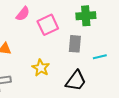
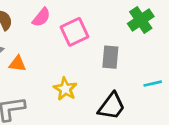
green cross: (86, 16) -> (141, 20), moved, turned -30
cyan line: (100, 57) -> (153, 84), moved

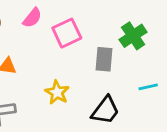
green cross: (141, 20) -> (133, 36), moved

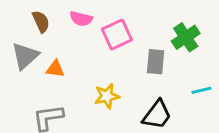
pink semicircle: (32, 18) -> (81, 19), turned 65
yellow star: (57, 92) -> (107, 96), turned 30

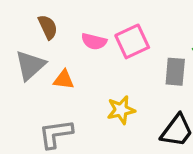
pink semicircle: (81, 19) -> (94, 41), moved

